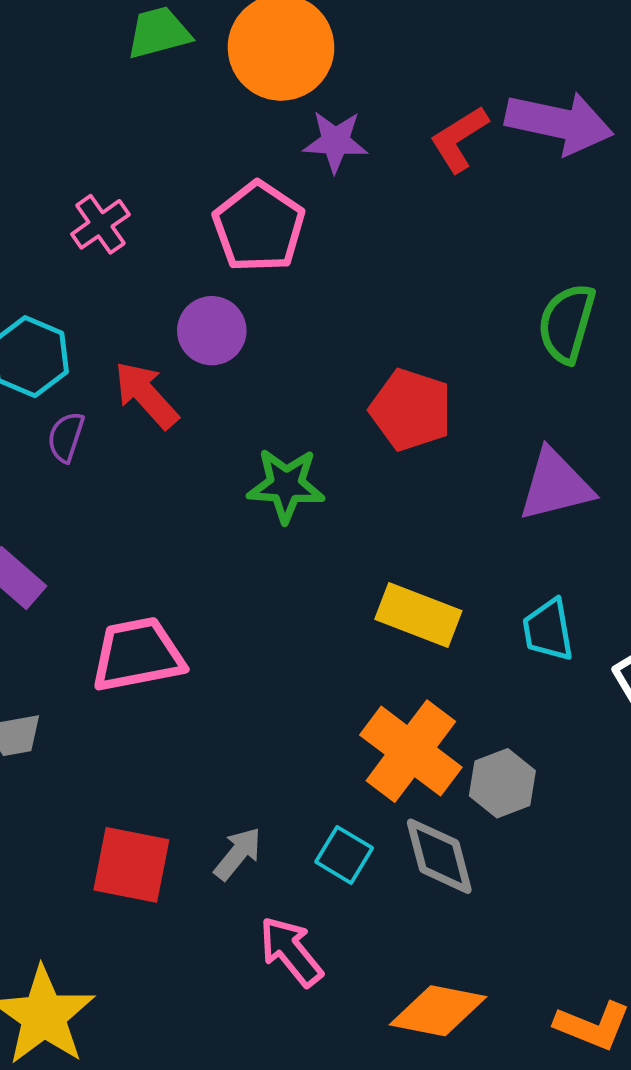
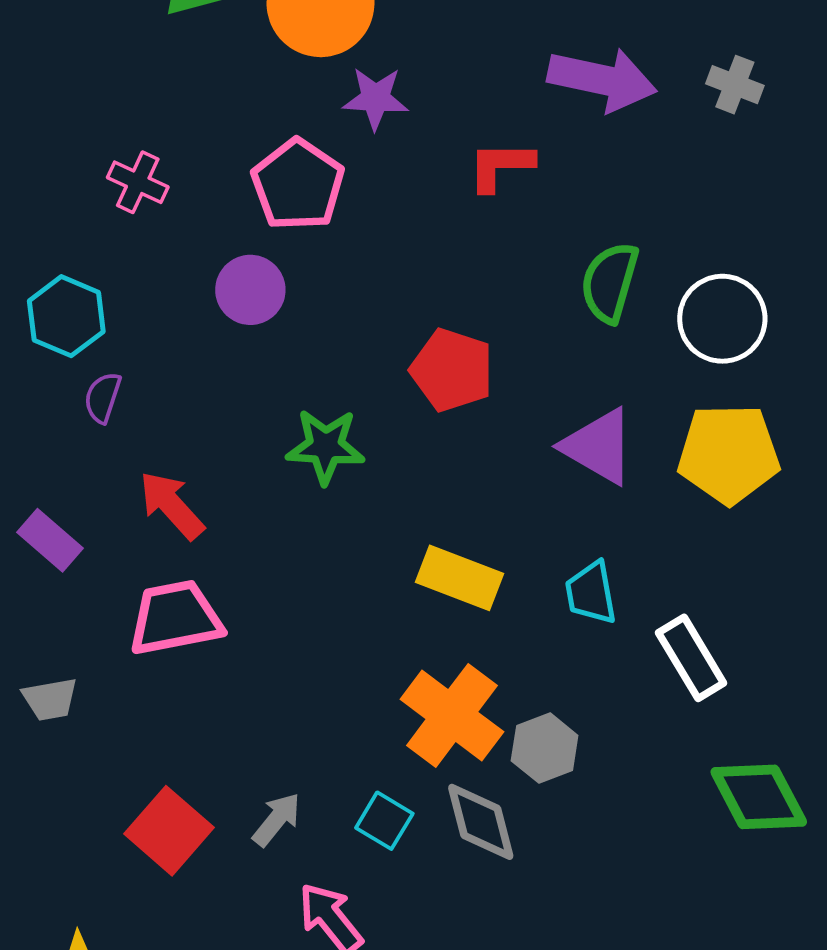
red L-shape: (459, 139) -> (501, 166), moved, turned 32
pink cross: (100, 224) -> (138, 182), turned -30
red arrow: (146, 395) -> (172, 505), moved
purple triangle: (556, 485) -> (598, 446), turned 44
red square: (131, 865) -> (169, 831), turned 30

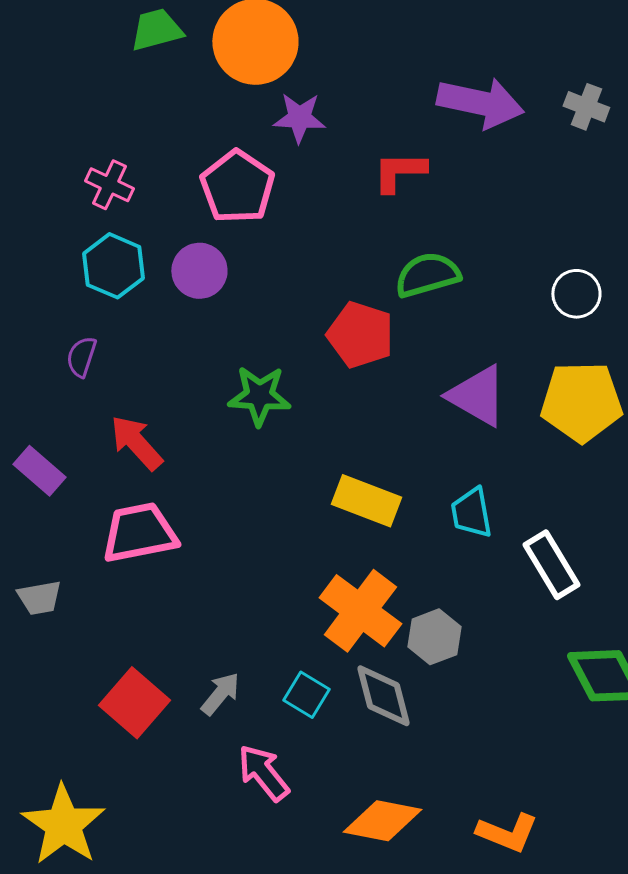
green semicircle: (610, 282) -> (427, 275), moved, turned 58
cyan hexagon: (66, 316) -> (113, 266), moved
white circle: (722, 319) -> (576, 294), size x0.7

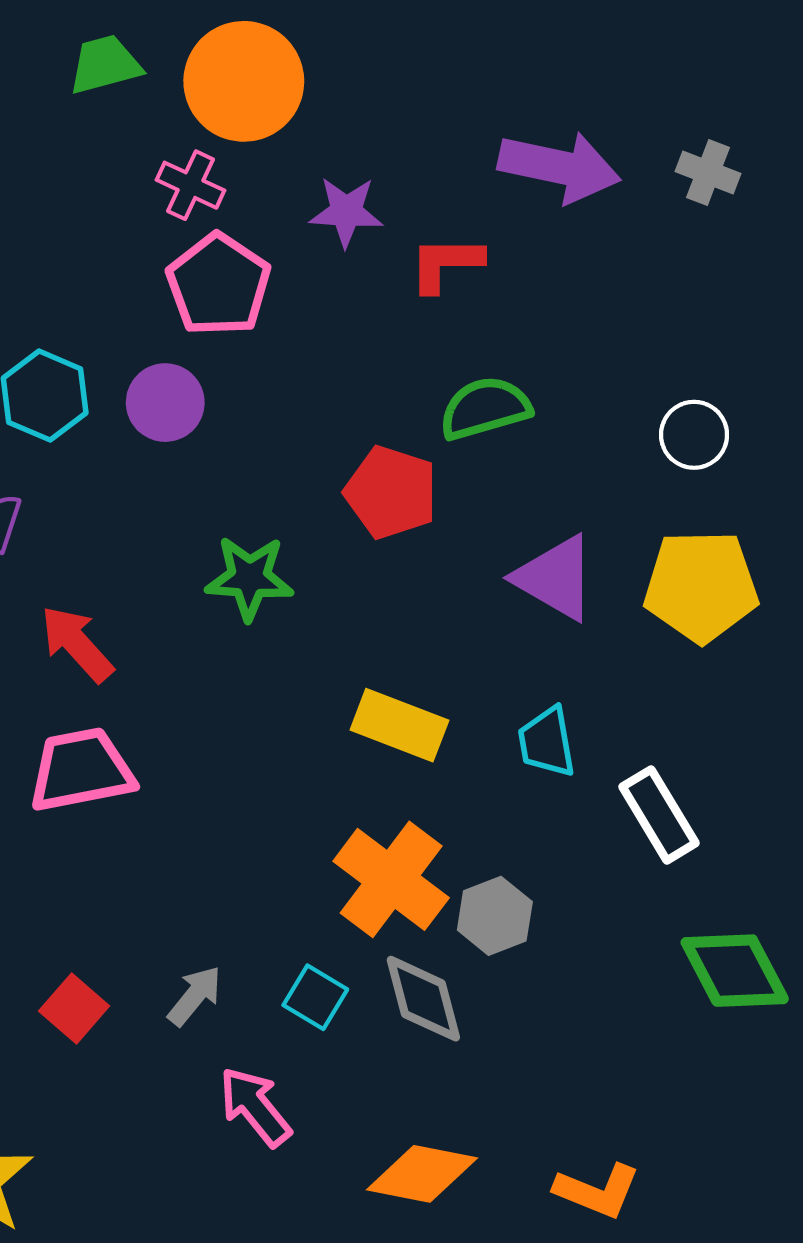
purple star: (299, 118) -> (346, 212), moved
pink cross: (109, 185) -> (190, 185), moved
red square: (134, 703) -> (74, 1008), size x0.7

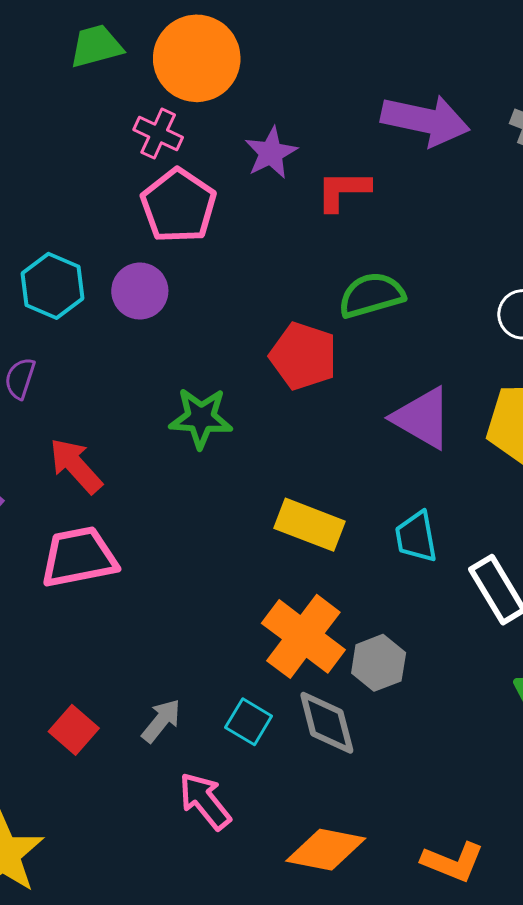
purple star: (346, 212) -> (271, 153), turned -30

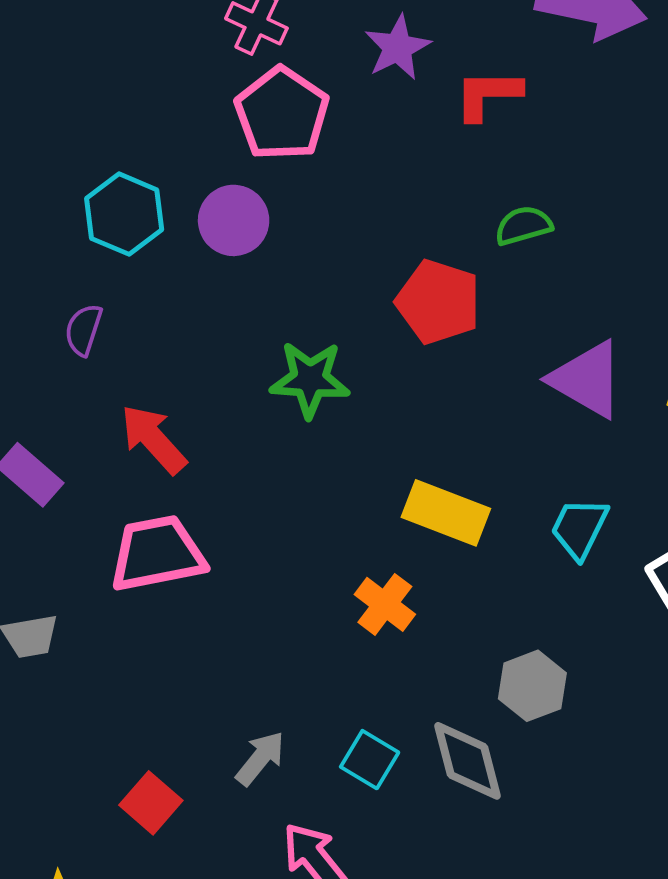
green semicircle: (371, 295) -> (523, 226), size x0.7
cyan trapezoid: (416, 537) -> (579, 528), turned 36
orange cross: (303, 636) -> (385, 604), moved, size x0.6
red square: (74, 730) -> (151, 803), moved

